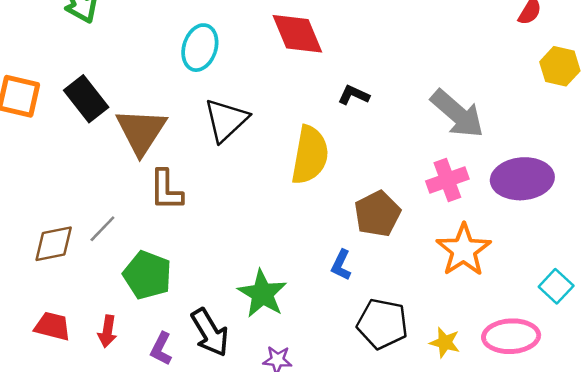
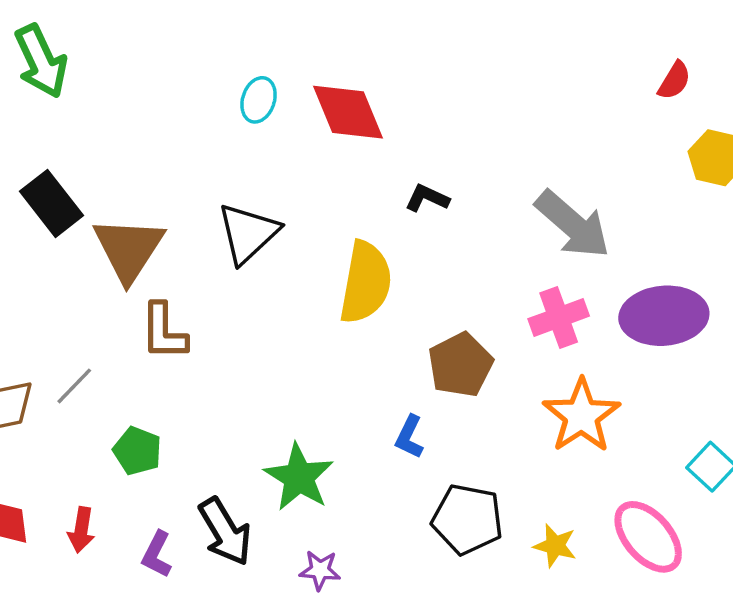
cyan ellipse: (200, 48) -> (259, 100), moved, size x0.7
green pentagon: (147, 275) -> (137, 451), size x0.7
pink ellipse: (511, 336) -> (648, 537), turned 52

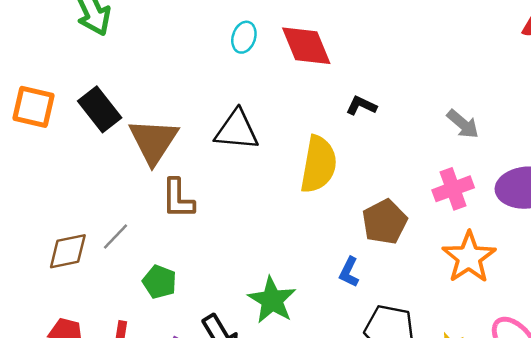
gray arrow: (573, 224) -> (463, 124), size x0.6
black triangle: (248, 233) -> (237, 130), turned 48

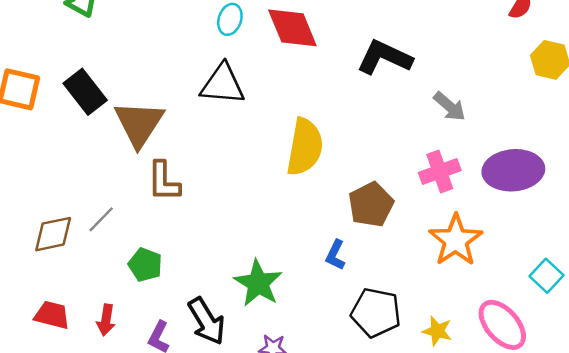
black L-shape: (361, 106) -> (385, 57), moved, size x1.8
black triangle: (237, 130) -> (223, 84), moved

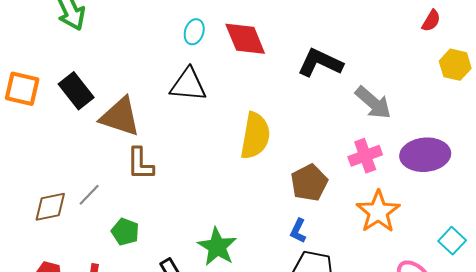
gray arrow: (450, 106) -> (373, 103), size x1.4
brown triangle: (139, 124) -> (120, 117), turned -45
blue L-shape: (335, 255) -> (298, 231), moved

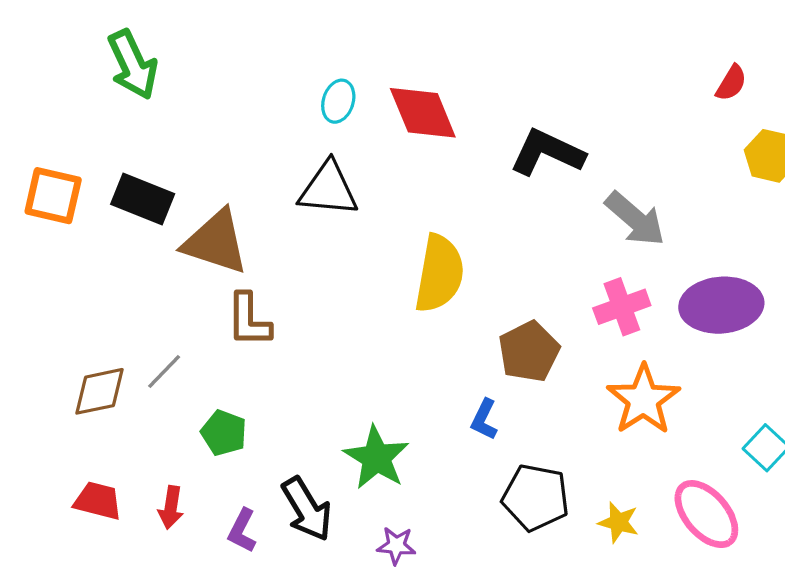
black rectangle: (76, 91) -> (143, 199), turned -30
blue L-shape: (298, 231) -> (484, 420), moved

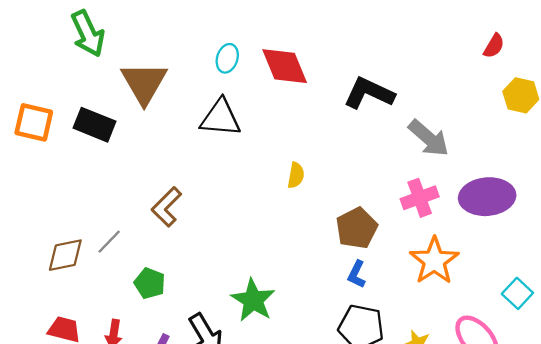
brown triangle: (216, 242) -> (144, 83), moved, turned 42
yellow semicircle: (439, 274) -> (296, 175), size x0.5
brown L-shape: (249, 320) -> (167, 207), turned 45
blue L-shape: (484, 420) -> (357, 274), moved

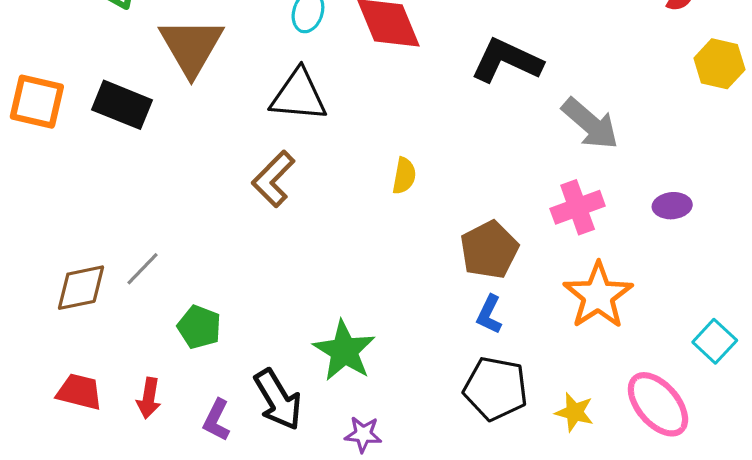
purple ellipse: (487, 197) -> (672, 206), size x0.5
brown L-shape: (167, 207) -> (273, 179), moved

